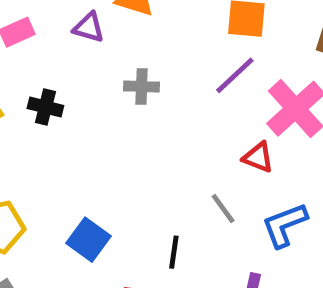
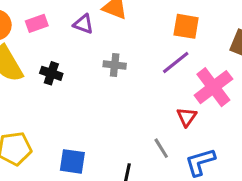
red triangle: (258, 157) -> (187, 117), turned 40
blue square: (89, 240) -> (72, 161), turned -32

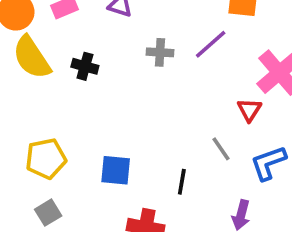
purple line: (176, 63) -> (211, 44), moved

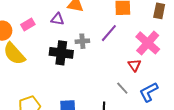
black cross: (85, 66) -> (61, 53), moved, size x1.6

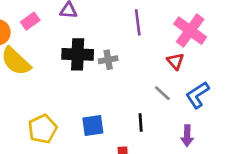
purple line: (109, 33) -> (138, 22), turned -42
gray cross: (82, 41) -> (108, 60), moved

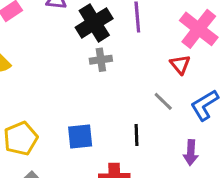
black cross: (78, 54) -> (94, 23), moved, turned -36

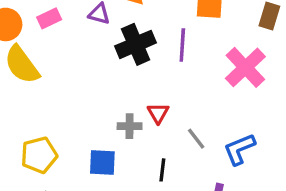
gray cross: (101, 60) -> (130, 126), moved
red triangle: (180, 64) -> (158, 113), moved

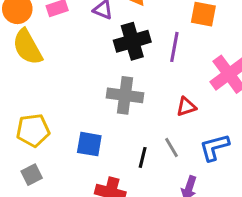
red triangle: (158, 113) -> (186, 107), moved, turned 35
gray cross: (130, 126) -> (125, 95), moved, size x1.6
gray line: (196, 139) -> (172, 148), moved

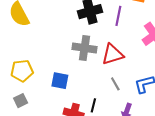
red triangle: (186, 107) -> (113, 54), moved, size x1.6
black line: (143, 157) -> (93, 105), moved

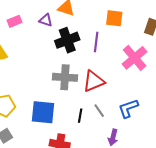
blue square: (60, 81) -> (43, 112), size x1.4
black line: (93, 105) -> (80, 116), moved

